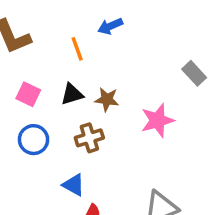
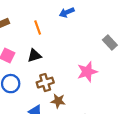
blue arrow: (110, 26) -> (67, 12), moved
brown star: (107, 99) -> (58, 101), moved

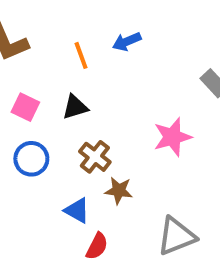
blue arrow: (67, 12) -> (127, 42), moved
brown cross: (45, 83) -> (95, 157), turned -35

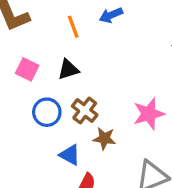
pink star: (172, 137) -> (149, 114), moved
blue circle: (31, 159) -> (47, 112), moved

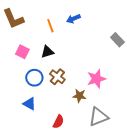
brown star: (104, 138) -> (79, 96), moved
blue triangle: (70, 155) -> (29, 104), moved

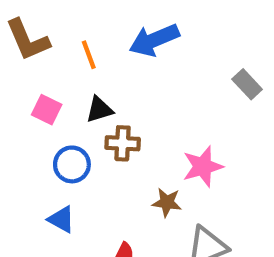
blue arrow: (73, 19) -> (154, 40), size x1.6
orange line: (50, 26) -> (89, 55), moved
brown cross: (57, 77) -> (123, 143), moved, turned -35

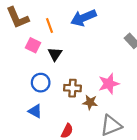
pink square: (47, 110) -> (33, 45), moved
black triangle: (99, 110) -> (55, 54), turned -40
brown cross: (123, 143) -> (72, 88), moved

